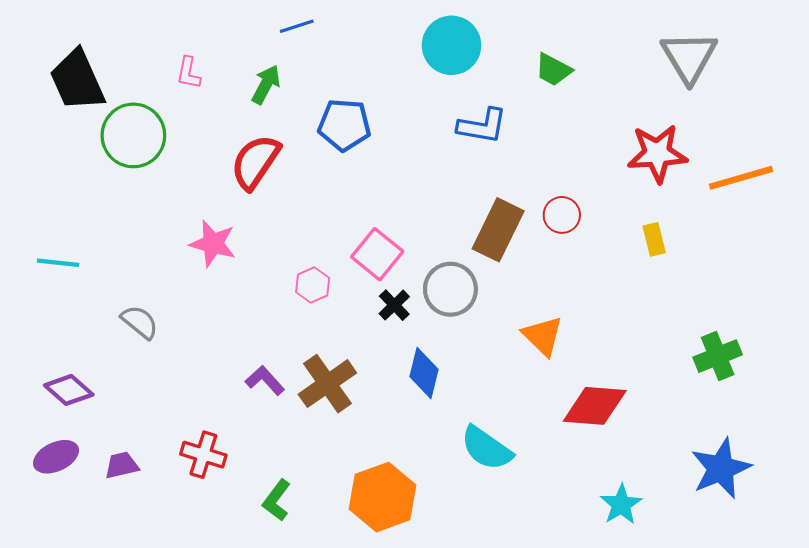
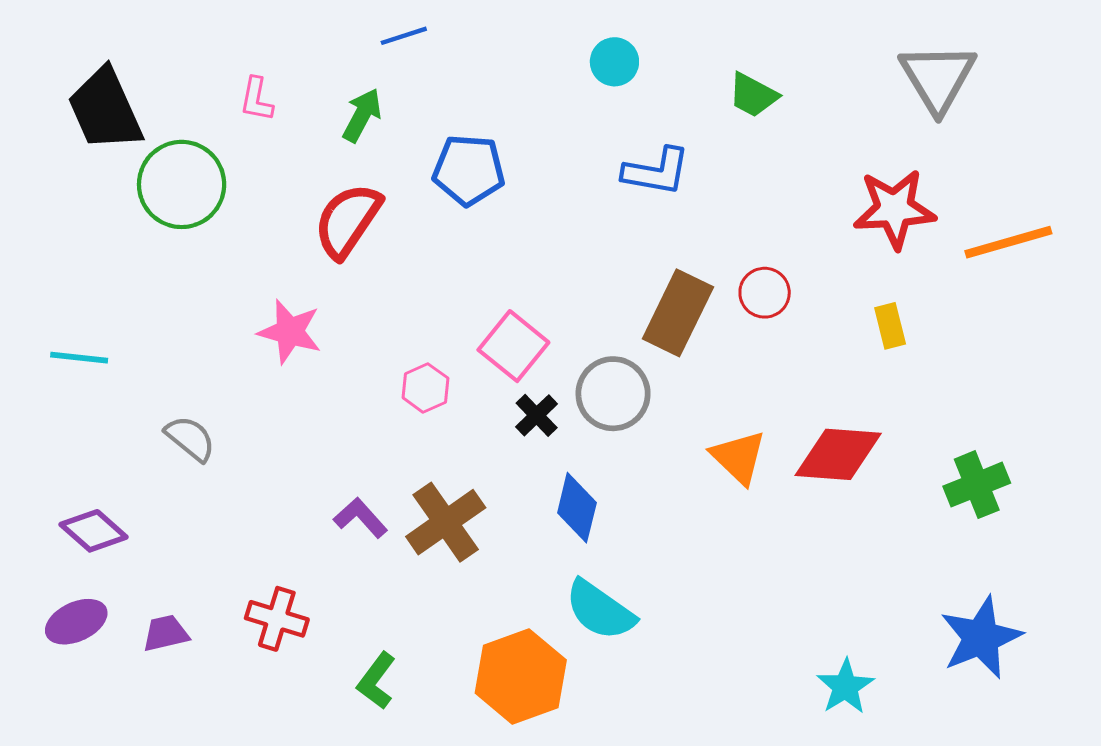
cyan circle: (452, 45) -> (614, 62), size x0.6
red diamond: (595, 406) -> (838, 454), moved
cyan semicircle: (487, 448) -> (600, 610), moved

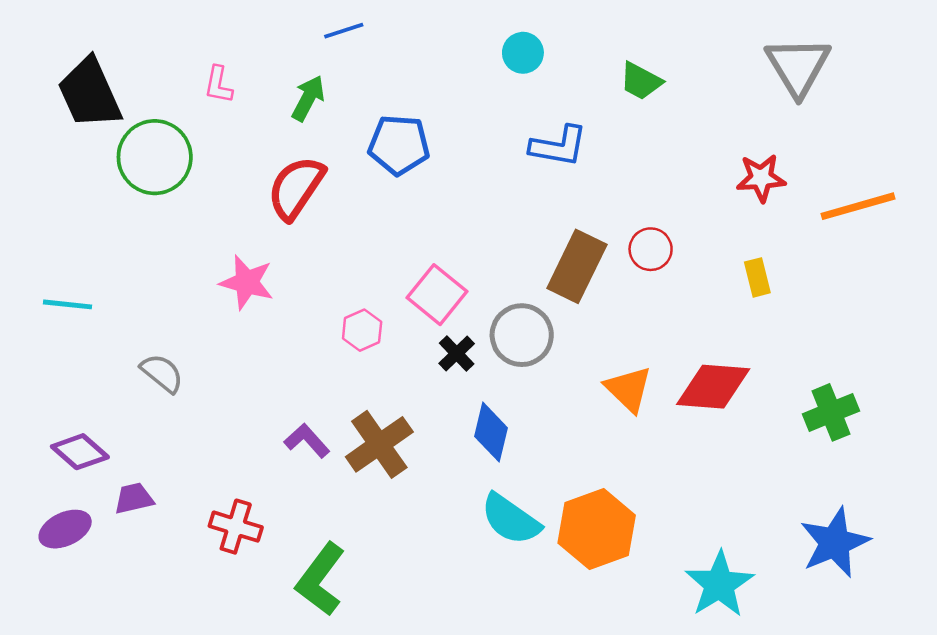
red star: (894, 209) -> (761, 178), size x0.7
purple trapezoid: (166, 633) -> (134, 498), moved
orange hexagon: (521, 677) -> (597, 529), moved
green L-shape: (376, 681) -> (320, 579), size x1.5
cyan star: (845, 687) -> (719, 584), size x1.4

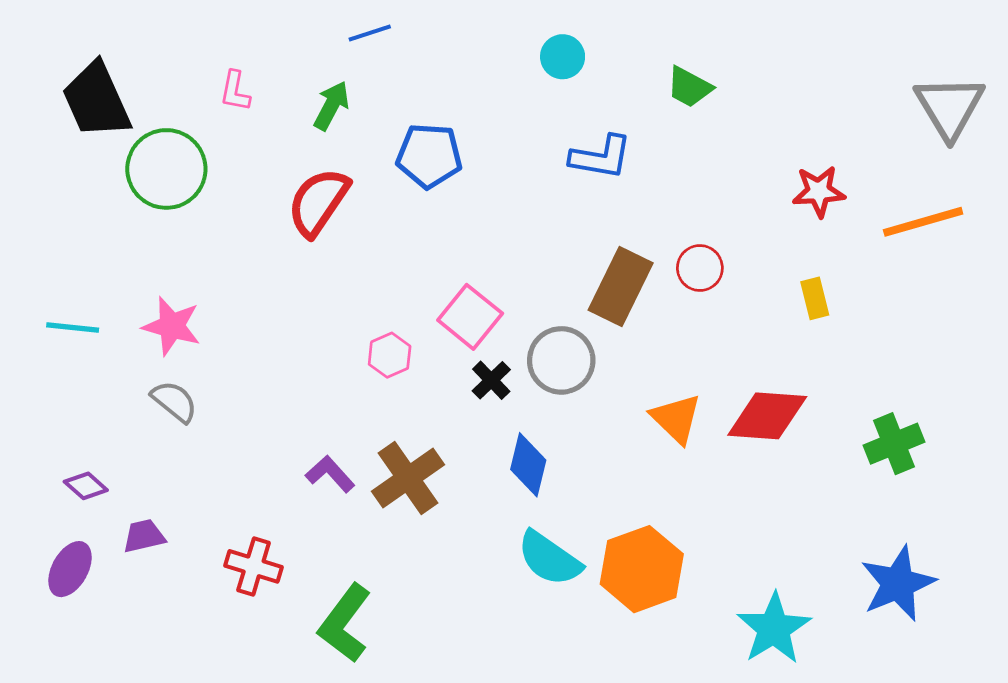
gray triangle: (798, 66) -> (949, 107), moved
pink star: (247, 282) -> (172, 326), moved
purple diamond: (80, 452) -> (86, 486), size x0.7
purple ellipse: (65, 529) -> (70, 569), turned -36

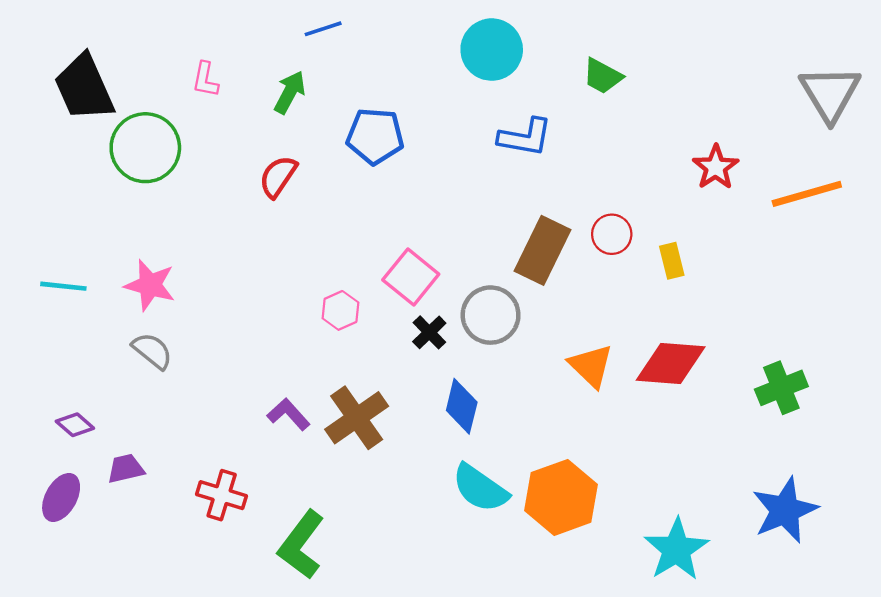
cyan circle: (563, 57) -> (492, 50), size x1.6
red star: (819, 191) -> (716, 167), turned -30
red semicircle: (318, 202) -> (278, 177), size x0.7
yellow rectangle: (815, 298) -> (672, 261), moved

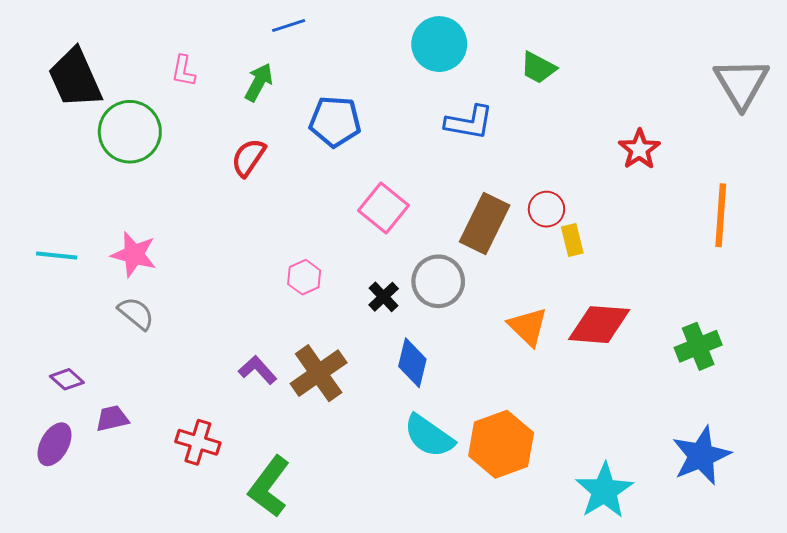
orange line: (807, 194) -> (721, 215), moved, turned -70
yellow rectangle: (672, 261) -> (572, 240), moved
pink square: (411, 277) -> (384, 208), moved

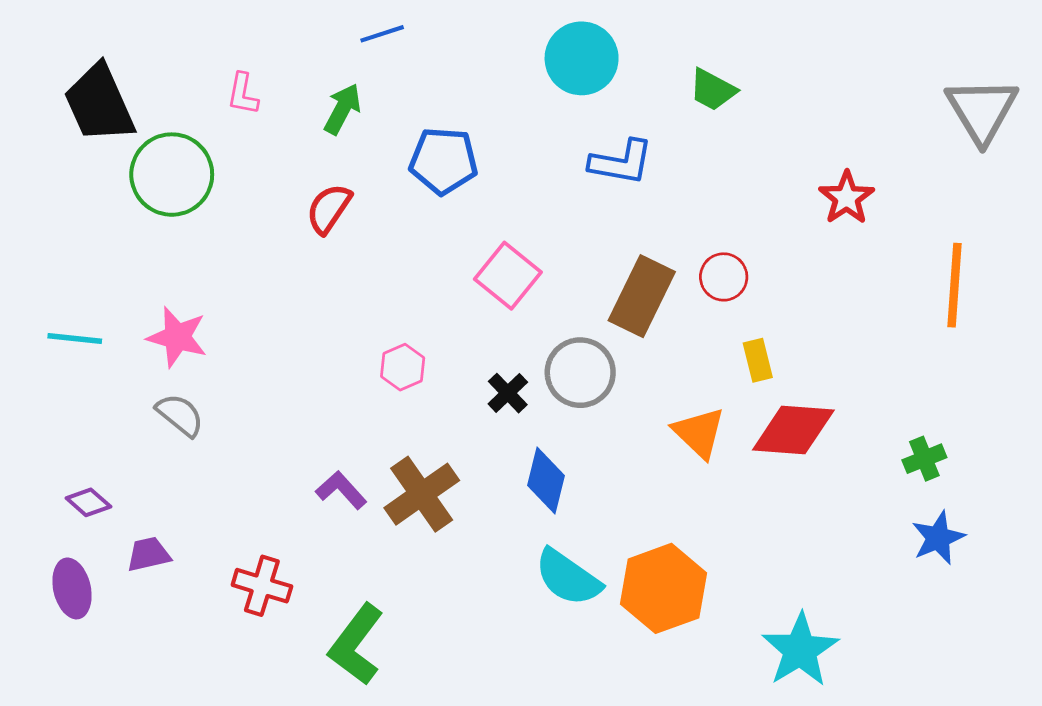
yellow rectangle: (572, 240) -> (758, 360), moved
green cross: (698, 346) -> (924, 459), size x0.7
purple ellipse: (55, 444) -> (72, 588), turned -42
blue star: (701, 456) -> (938, 538), moved, size x0.7

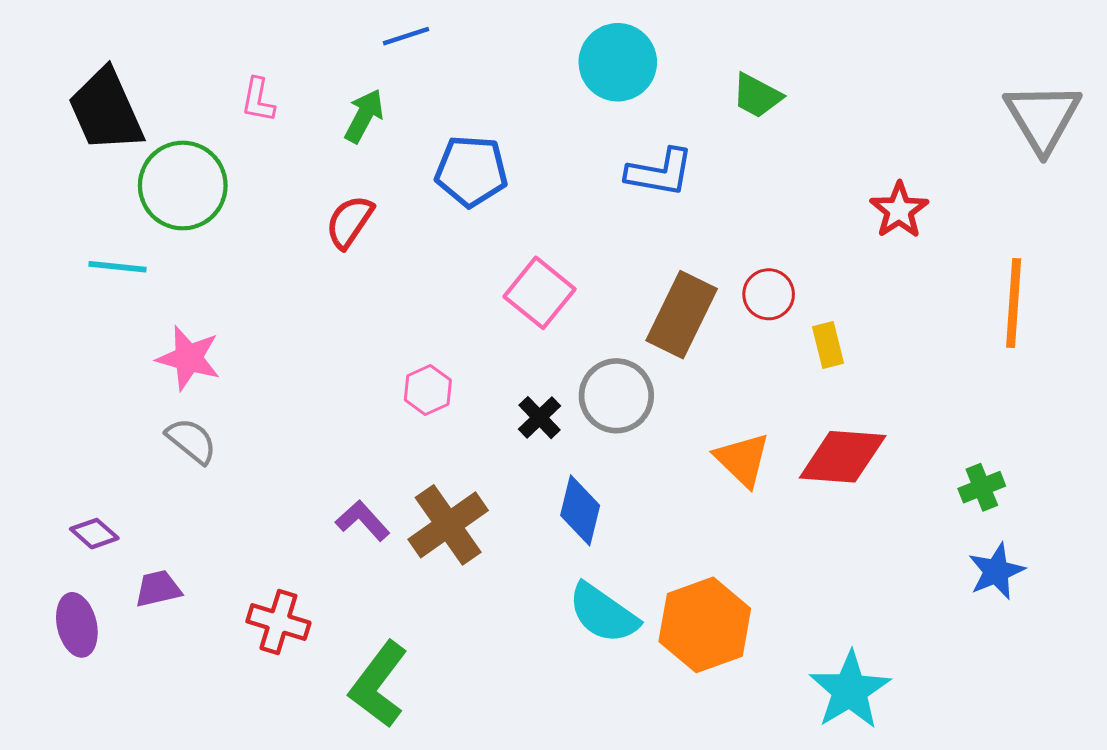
cyan line: (75, 338) -> (117, 267), moved
yellow rectangle: (758, 360) -> (828, 345), moved

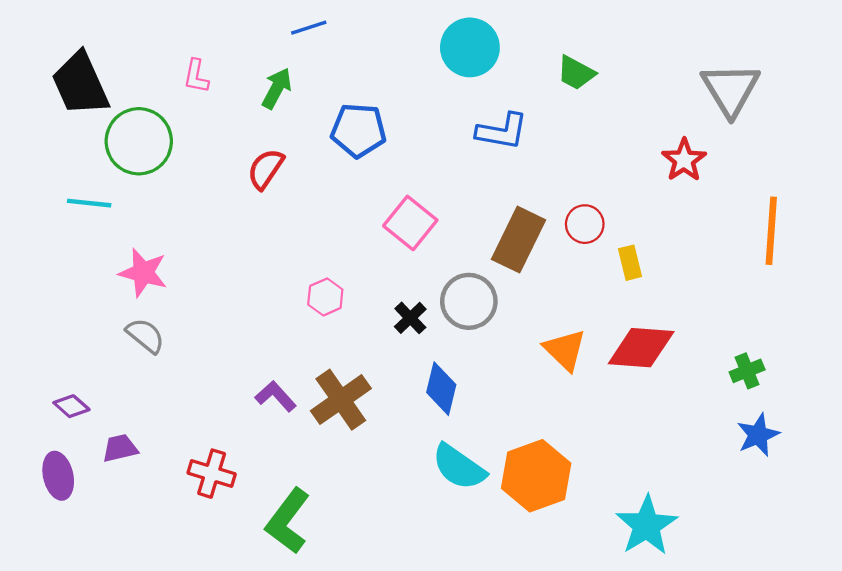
gray triangle: (1043, 117) -> (730, 89), moved

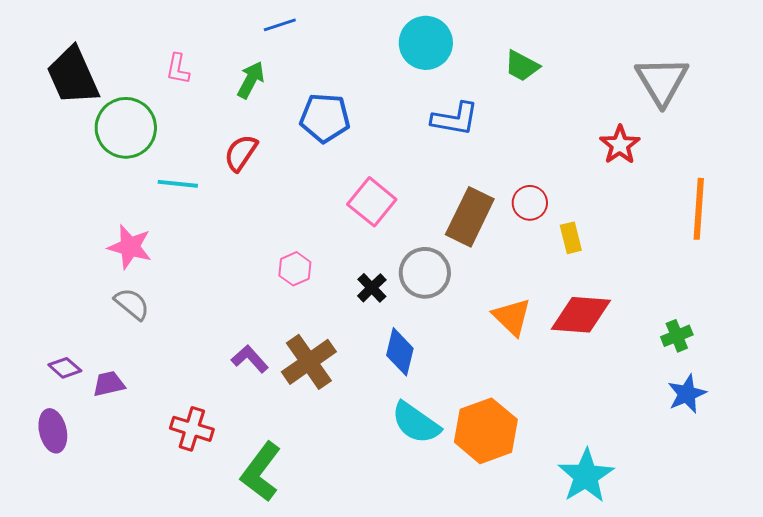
cyan line: (89, 203) -> (178, 184), moved
purple trapezoid: (120, 448) -> (109, 384), moved

